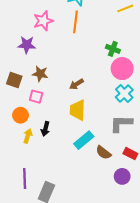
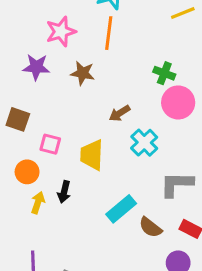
brown star: (40, 74) -> (83, 73), moved
brown arrow: (77, 84) -> (120, 113), moved
cyan cross: (124, 93) -> (144, 143), moved
yellow trapezoid: (78, 110) -> (92, 155), moved

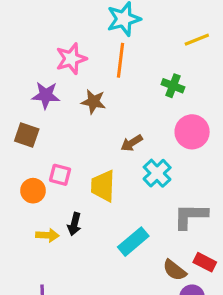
green cross: (164, 73) -> (173, 86), moved
brown square: (18, 119) -> (27, 135), moved
orange circle: (27, 172) -> (33, 191), moved
yellow arrow: (38, 203) -> (47, 235), turned 75
brown semicircle: (150, 227) -> (175, 270), moved

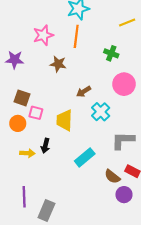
purple star: (46, 95) -> (15, 60), moved
brown square: (27, 135) -> (22, 98), moved

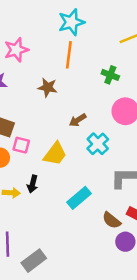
pink star: (43, 35) -> (16, 50), moved
yellow trapezoid: (64, 120) -> (55, 154), turned -145
gray rectangle: (46, 211) -> (34, 261), turned 30

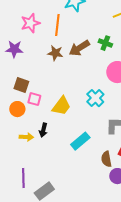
orange line: (69, 55) -> (57, 25), moved
brown arrow: (78, 120) -> (79, 48), moved, size x1.5
brown semicircle: (112, 220) -> (106, 159), turned 42

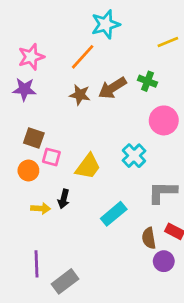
pink star: (30, 23) -> (31, 57), moved
orange line: (57, 25) -> (83, 57), turned 35

